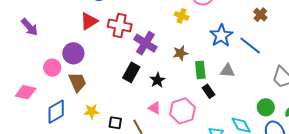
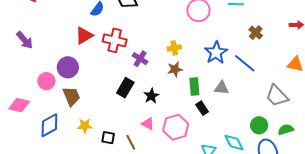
yellow cross: (182, 16) -> (174, 48), moved, turned -32
purple cross: (145, 43) -> (140, 59), size x0.7

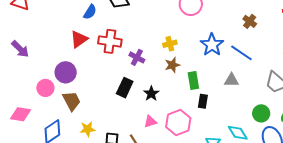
gray triangle: (222, 88) -> (231, 80), moved
black rectangle: (202, 108) -> (203, 101), turned 48
pink triangle: (148, 124) -> (150, 122), turned -40

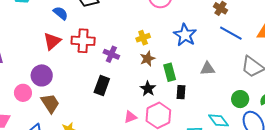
blue semicircle: (90, 12) -> (61, 13), turned -77
blue line: (241, 53) -> (231, 33), moved
black star: (151, 94) -> (148, 89), moved

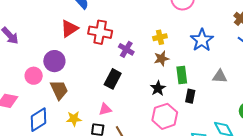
pink triangle: (130, 117) -> (105, 109), moved

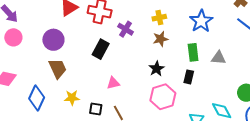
green rectangle: (182, 75) -> (193, 52), moved
pink circle: (34, 76) -> (13, 37), moved
black rectangle: (113, 79) -> (101, 49), moved
pink triangle: (105, 109) -> (113, 83), moved
blue diamond: (38, 120) -> (37, 98), turned -35

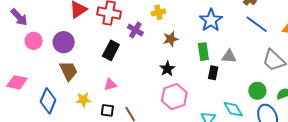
yellow cross: (159, 18) -> (158, 12), moved
pink circle: (13, 37) -> (34, 41), moved
black rectangle: (189, 77) -> (213, 73), moved
pink triangle: (113, 83) -> (110, 85), moved

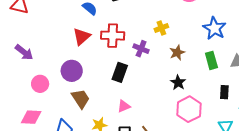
pink circle: (34, 41) -> (40, 84), moved
black rectangle: (213, 73) -> (224, 92), moved

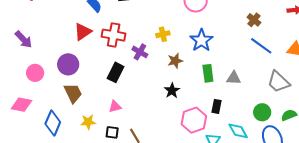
blue star: (214, 28) -> (201, 40), moved
pink hexagon: (189, 109) -> (194, 120), moved

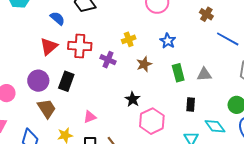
brown cross: (254, 20) -> (206, 14), moved
blue star: (201, 40) -> (168, 41), size x0.7
black rectangle: (116, 72) -> (66, 81), moved
black star: (172, 91) -> (133, 99), moved
pink hexagon: (194, 120) -> (152, 121), moved

